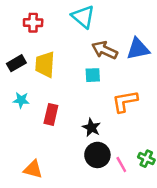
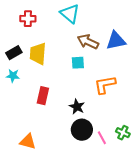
cyan star: (21, 100) -> (13, 76), moved

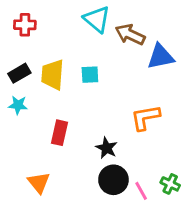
red cross: (28, 19) -> (25, 25), moved
brown arrow: (88, 42) -> (130, 34), moved
cyan square: (78, 63) -> (90, 75), moved
orange triangle: (28, 142) -> (39, 183), moved, turned 36

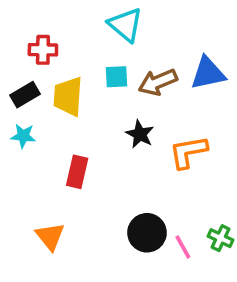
red cross: (25, 25) -> (43, 50), moved
brown arrow: (130, 34) -> (158, 82), moved, turned -48
cyan square: (90, 75) -> (116, 77), moved
black star: (107, 148) -> (140, 134), moved

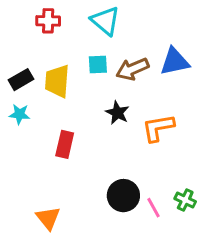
red cross: (43, 50) -> (48, 21), moved
orange triangle: (50, 236) -> (48, 218), moved

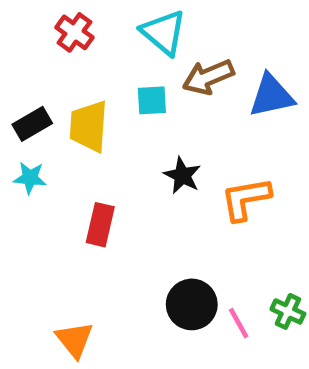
red cross: (48, 21) -> (74, 32), turned 35
brown arrow: (132, 69) -> (208, 77), moved

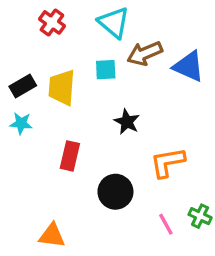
blue triangle: (271, 96) -> (189, 66), turned 36
orange L-shape: (246, 199) -> (168, 162), moved
black circle: (192, 304) -> (115, 192), moved
orange triangle: (74, 340) -> (52, 236), turned -44

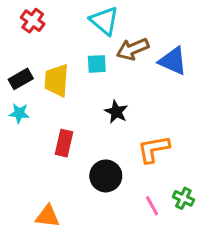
red cross: (52, 22) -> (33, 21), moved

